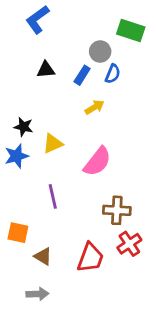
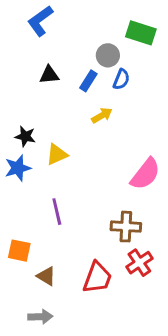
pink semicircle: (97, 162) -> (145, 174), moved

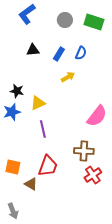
gray circle: (108, 55) -> (65, 20), moved
purple line: (57, 212) -> (43, 129), moved
red trapezoid: (97, 278) -> (48, 166), moved
gray arrow: (40, 317) -> (13, 211), moved, turned 70

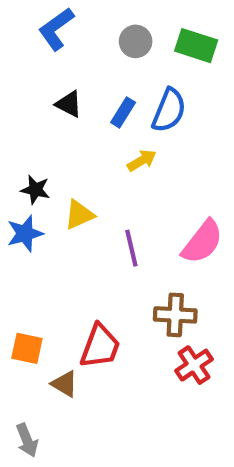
black triangle: (33, 50) -> (69, 104), turned 32
blue semicircle: (81, 53) -> (169, 110), size x1.5
purple line: (43, 129) -> (131, 248), moved

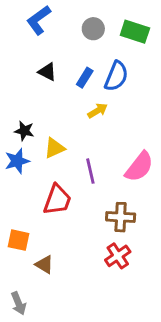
red trapezoid: (100, 346) -> (57, 200), moved
red cross: (194, 365) -> (118, 256), moved

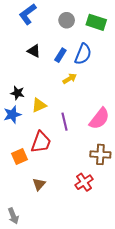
brown cross: (121, 217) -> (100, 154), moved
orange square: (19, 240) -> (19, 157), moved, turned -35
brown triangle: (44, 265) -> (39, 184), moved, turned 40

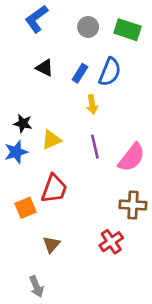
yellow arrow: (70, 79) -> (92, 104), turned 112
purple line: (65, 122) -> (95, 147), moved
gray arrow: (13, 216) -> (36, 287), moved

